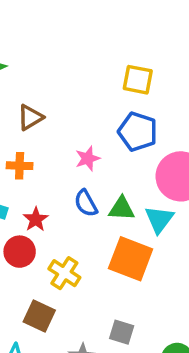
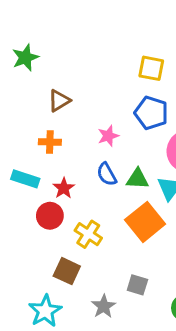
orange square: (131, 259) -> (145, 222), turned 30

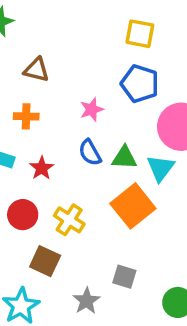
brown triangle: (59, 101) -> (36, 70), turned 45
red circle: (50, 216) -> (23, 215), moved

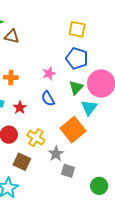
brown triangle: (36, 70) -> (12, 36), moved
green triangle: (124, 158) -> (76, 87), moved, turned -49
gray star: (86, 301) -> (56, 154), moved

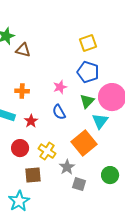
yellow square: (77, 29) -> (88, 43), turned -30
brown square: (22, 162) -> (33, 175), turned -30
green circle: (99, 186) -> (110, 175), moved

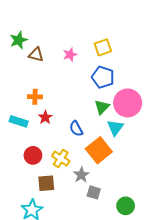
pink star: (60, 87) -> (70, 55), moved
blue semicircle: (59, 112) -> (76, 129), moved
red star: (31, 121) -> (45, 117), moved
green circle: (110, 175) -> (126, 206), moved

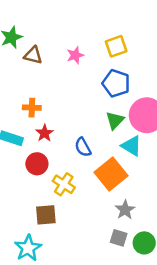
cyan triangle: (115, 128) -> (131, 146), turned -36
red circle: (33, 155) -> (37, 164), moved
gray star: (81, 175) -> (125, 210), moved
gray square: (94, 192) -> (119, 238), moved

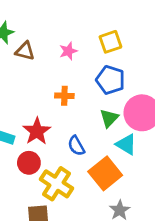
orange cross: (32, 108) -> (64, 96), moved
red star: (45, 133) -> (37, 131), size x1.5
yellow cross: (64, 184) -> (57, 184), size x1.4

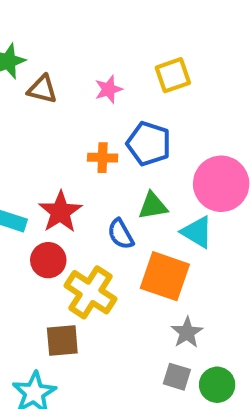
blue pentagon: (110, 80) -> (149, 144), moved
green triangle: (109, 118) -> (153, 206), moved, turned 36
orange square: (105, 173) -> (165, 276), turned -32

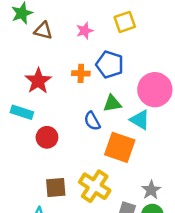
red star: (60, 212) -> (38, 81), moved
yellow cross: (90, 292) -> (95, 186), moved
gray star: (187, 332) -> (151, 190), moved

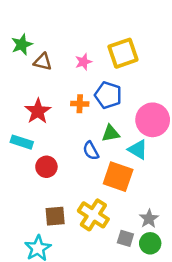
yellow square: (125, 22) -> (123, 53), size x1.4

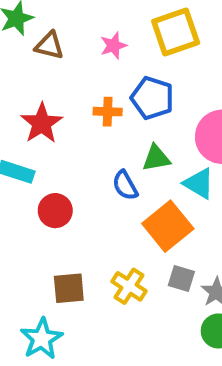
orange square: (118, 177) -> (168, 226), turned 32
yellow cross: (93, 215) -> (129, 286), size x0.7
gray square: (125, 238) -> (181, 279), moved

